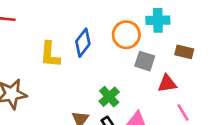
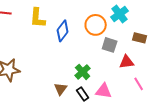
cyan cross: (158, 20) -> (120, 14), turned -36
yellow L-shape: (50, 55) -> (38, 18), moved

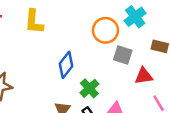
blue diamond: (63, 31) -> (66, 65), moved

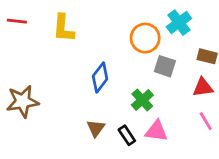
red triangle: (144, 76) -> (203, 87), moved
green cross: (89, 88) -> (142, 100), moved

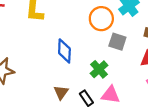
blue diamond: (100, 77) -> (64, 51), turned -35

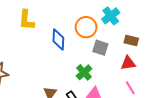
blue diamond: (64, 51) -> (58, 39), moved

